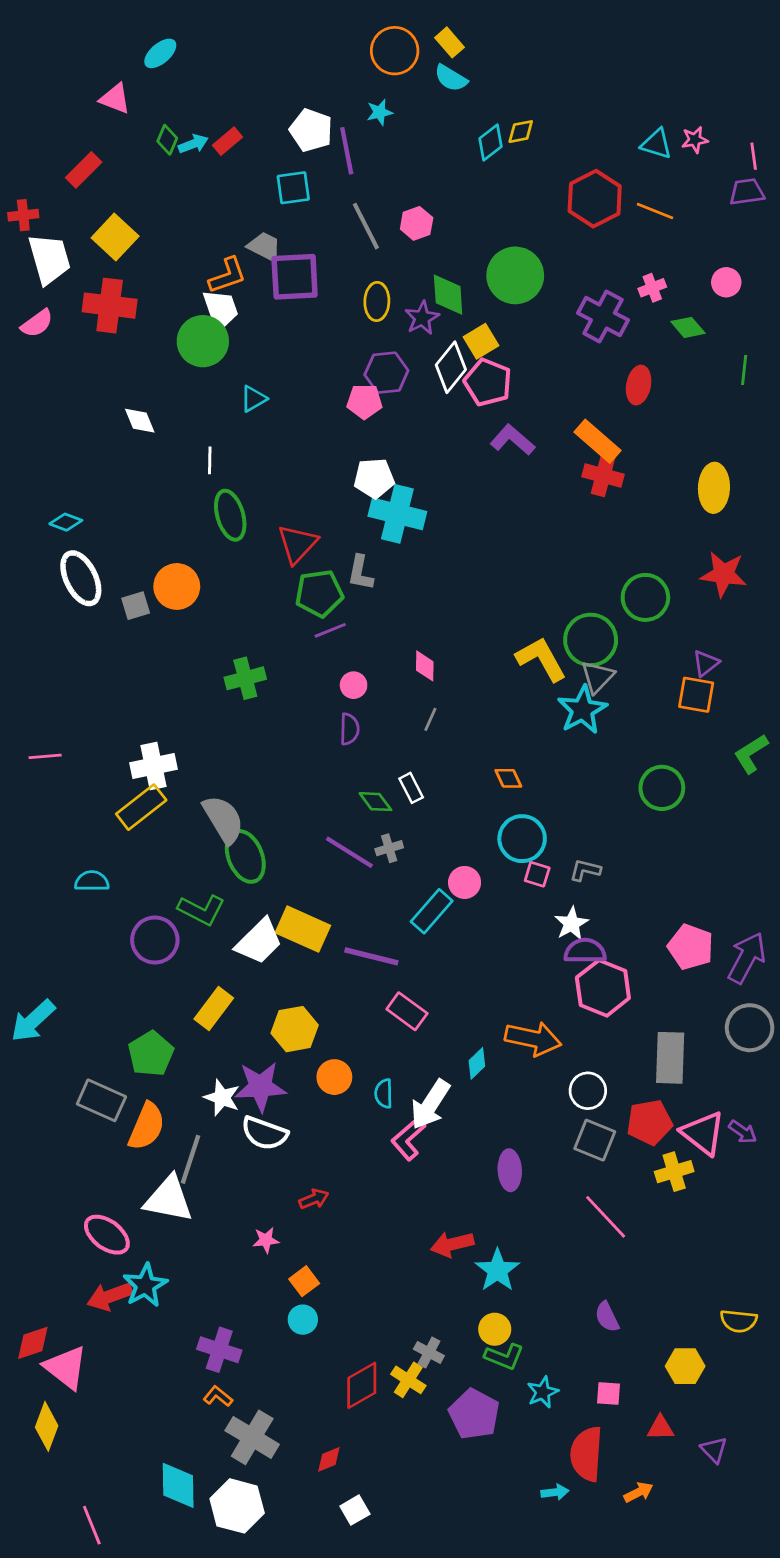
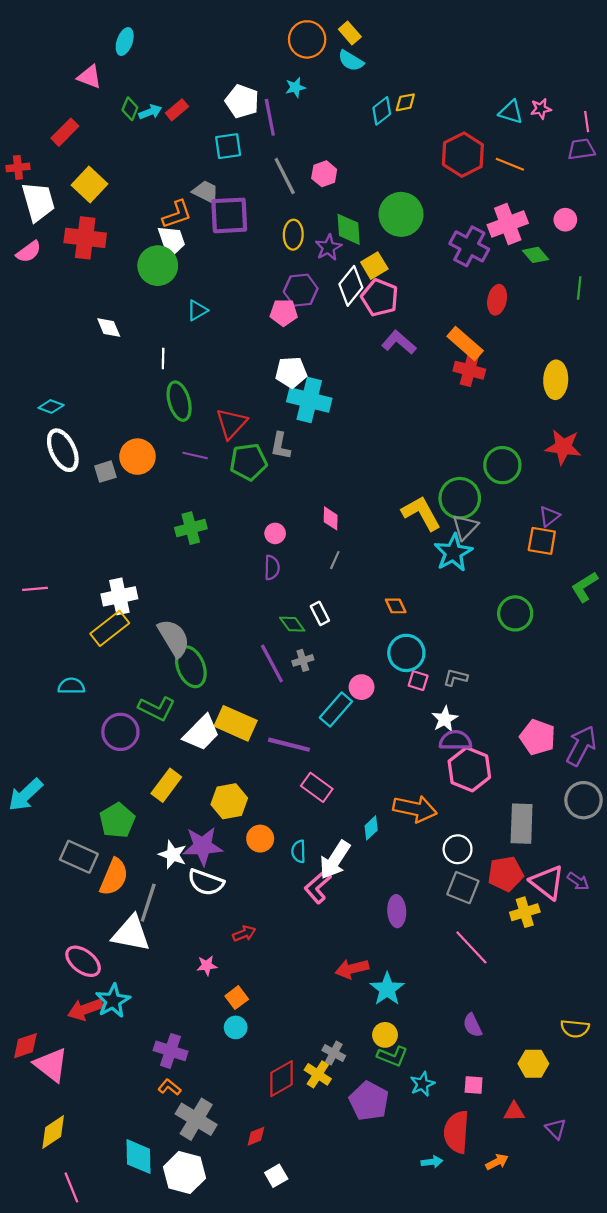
cyan ellipse: (160, 53) -> (125, 42), turned -30
pink cross: (652, 288) -> (508, 224), size x1.8
purple line: (330, 630) -> (195, 456), moved, turned 35
purple line: (349, 852) -> (272, 664), turned 30
yellow diamond: (47, 1426) -> (53, 1132), moved, turned 36

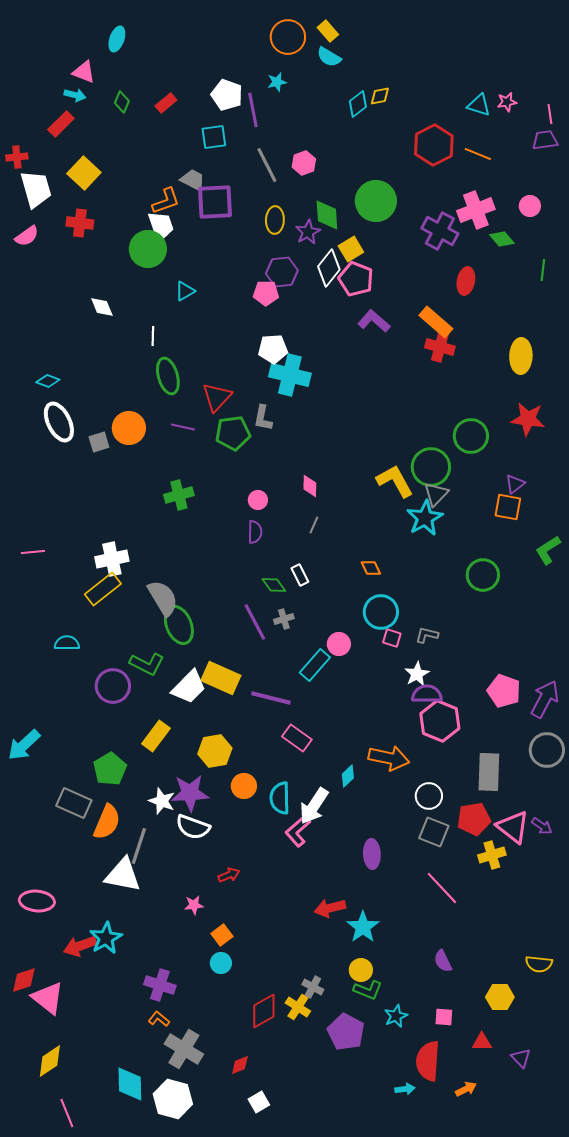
cyan arrow: (150, 112) -> (75, 95), moved, turned 35
red cross: (85, 238) -> (80, 223), size x0.7
cyan semicircle: (299, 851) -> (280, 798), size x1.5
pink ellipse: (83, 961) -> (37, 901), moved, turned -32

